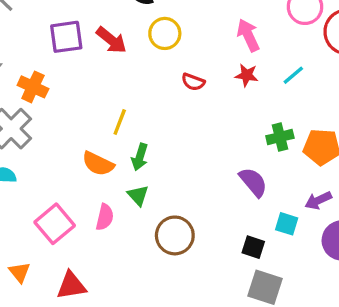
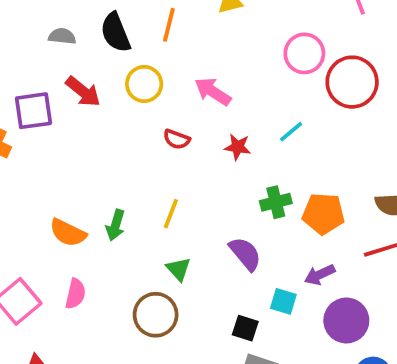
pink arrow: (248, 35) -> (213, 92), moved, turned -32
purple square: (66, 37) -> (34, 111), moved
red star: (247, 75) -> (238, 147), moved
yellow line: (120, 122) -> (171, 214), moved
green triangle: (138, 195) -> (178, 269), moved

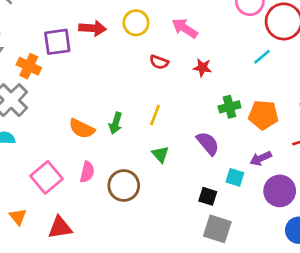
red arrow: (83, 92) -> (93, 28), turned -35
cyan line: (291, 132) -> (262, 57), moved
brown circle: (156, 315) -> (124, 185), moved

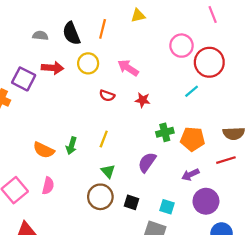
purple square: (57, 42) -> (24, 79), turned 35
purple semicircle: (208, 143) -> (147, 162), turned -105
cyan square: (235, 177) -> (167, 207), moved
brown circle: (124, 185) -> (100, 197), moved
black square: (208, 196) -> (131, 202), moved

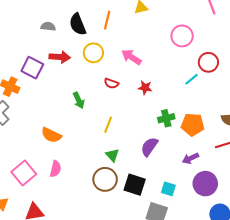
red circle: (209, 62) -> (208, 62), moved, size x0.7
green arrow: (71, 146) -> (79, 100), moved, turned -42
black square: (131, 202) -> (135, 185), size x1.5

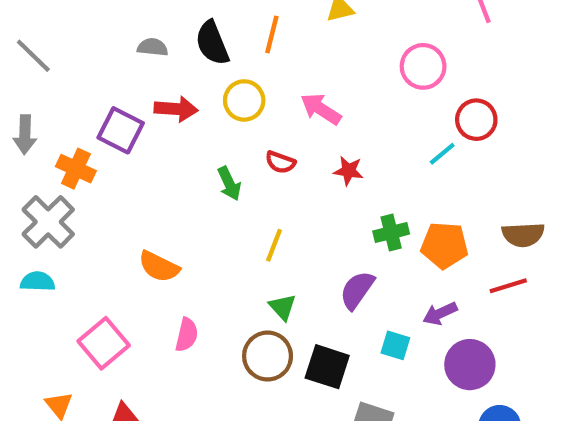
green arrow: (79, 100) -> (229, 184), moved
pink semicircle: (55, 169) -> (187, 335), moved
cyan square: (168, 189) -> (395, 345), moved

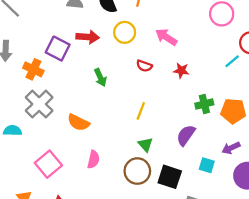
green arrow: (229, 184) -> (100, 77), moved
gray cross: (48, 222) -> (39, 104), moved

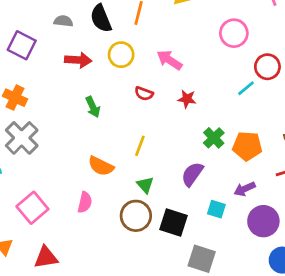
purple square: (58, 49) -> (22, 45), moved
green cross: (204, 104) -> (214, 138), turned -30
orange semicircle: (78, 123) -> (101, 166), moved

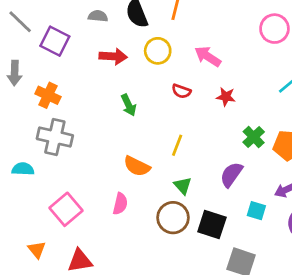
gray cross: (22, 138) -> (55, 137), turned -32

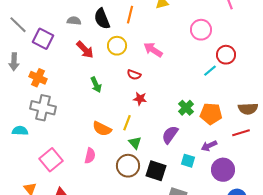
red arrow: (113, 56) -> (85, 50), turned 42
red star: (226, 97) -> (140, 99), moved
yellow line: (177, 145) -> (127, 123), moved

